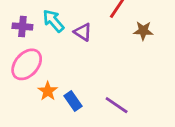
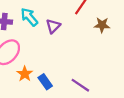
purple triangle: (83, 32) -> (53, 26), turned 42

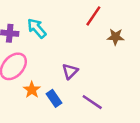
purple triangle: (53, 26) -> (70, 71), moved

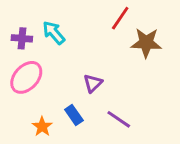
brown star: (116, 37) -> (146, 43), size x1.5
orange star: (32, 90) -> (42, 127), moved

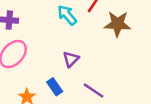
cyan arrow: (54, 33) -> (67, 15), moved

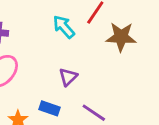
blue rectangle: (55, 87) -> (49, 108), turned -36

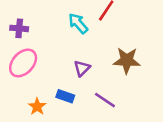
brown star: (121, 37) -> (127, 60), moved

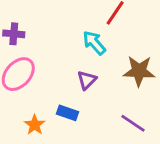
cyan arrow: (78, 23) -> (94, 43), moved
purple line: (105, 100) -> (133, 123), moved

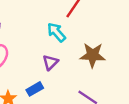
blue rectangle: (67, 113) -> (35, 89), turned -49

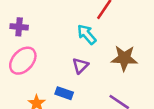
blue rectangle: (35, 89) -> (64, 93), turned 49

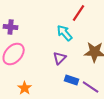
blue rectangle: (64, 93) -> (72, 80), moved

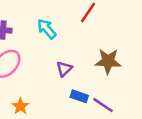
cyan arrow: (65, 33) -> (47, 29), moved

